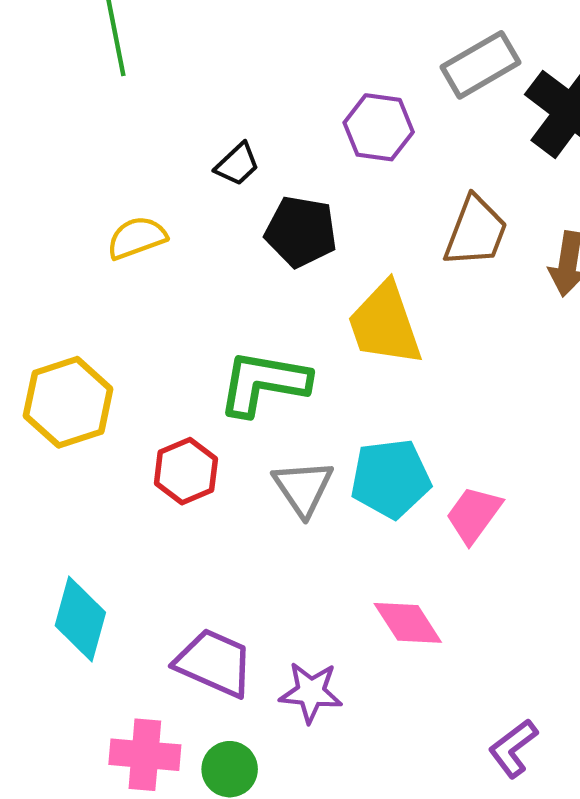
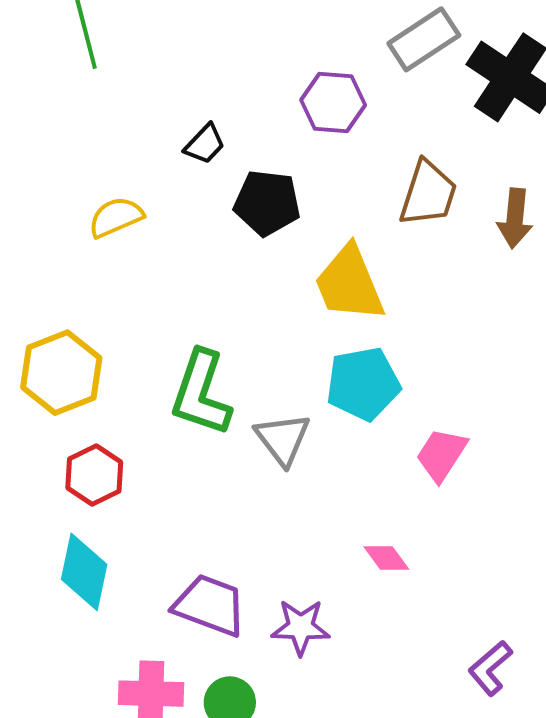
green L-shape: (264, 383) -> (201, 393), moved, turned -78
red hexagon: (186, 471) -> (94, 475), moved
cyan pentagon: (390, 479) -> (363, 384), moved
pink diamond: (408, 623) -> (386, 558), size x0.7

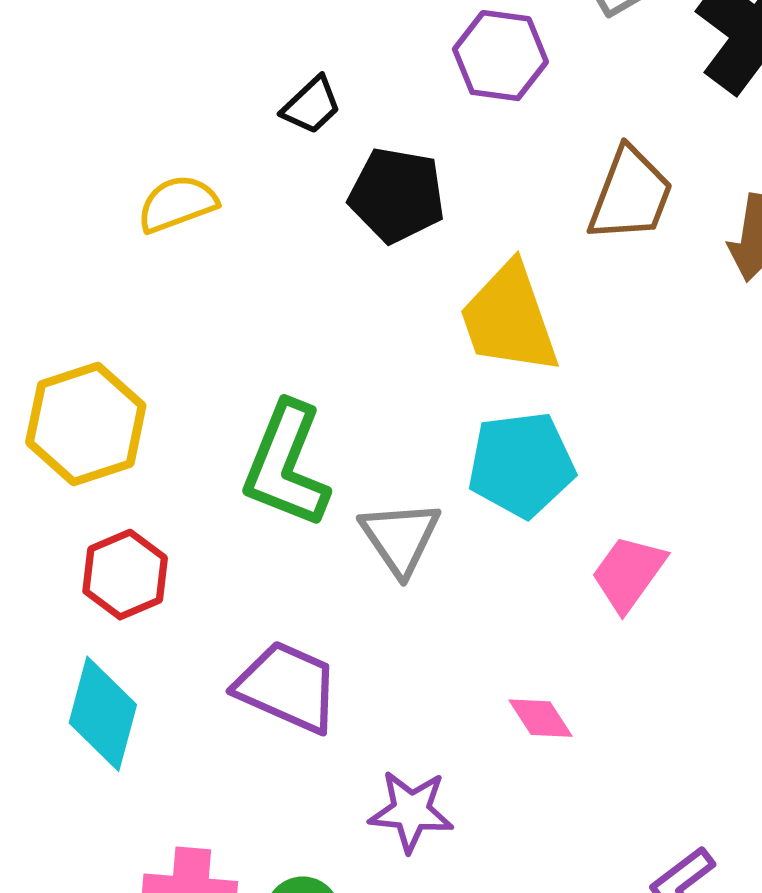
purple trapezoid: (210, 605) -> (287, 687), moved

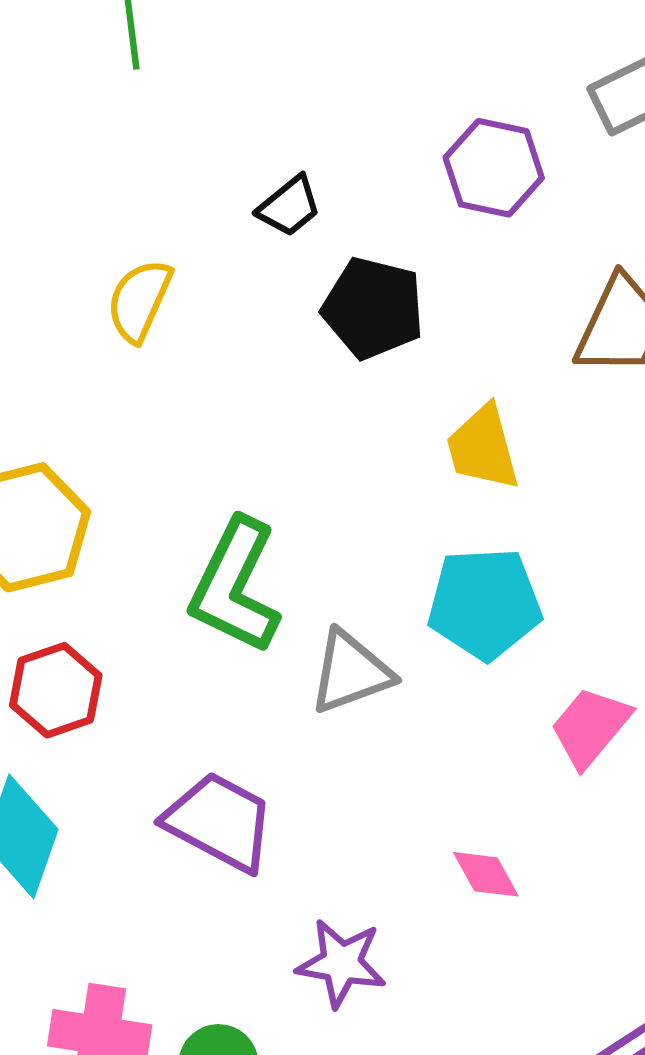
yellow semicircle: (177, 204) -> (139, 301), turned -50
yellow trapezoid: (509, 319) -> (483, 448), size x0.7
gray triangle: (400, 538) -> (351, 672), turned 40

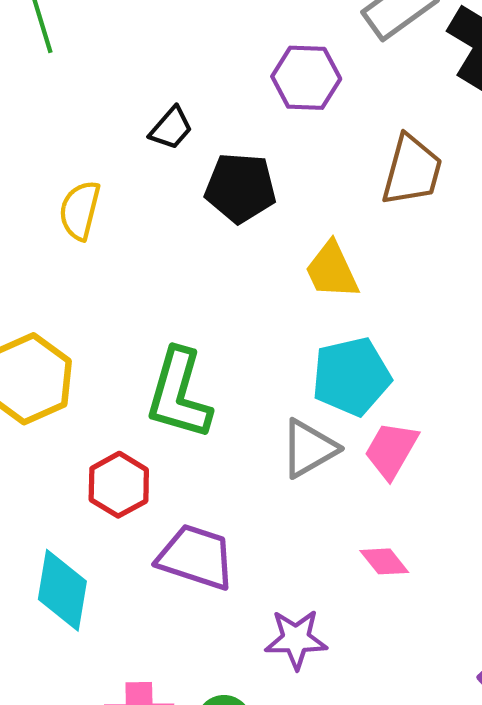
gray triangle: (351, 672) -> (309, 449), moved
red hexagon: (56, 690) -> (119, 485), moved
pink trapezoid: (590, 727) -> (391, 450), moved

